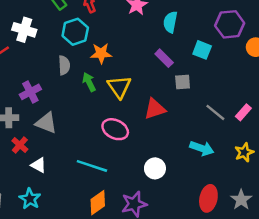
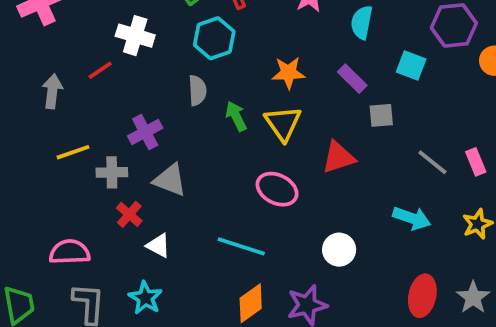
orange star: (101, 53) -> (288, 73), moved
pink rectangle: (243, 112) -> (476, 162), turned -63

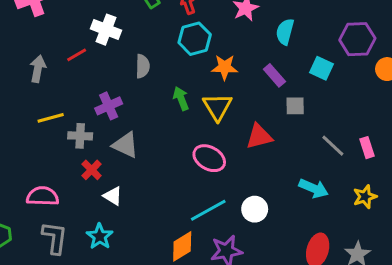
cyan hexagon: (214, 38) -> (195, 39), moved
gray semicircle: (197, 90) -> (143, 66), moved
cyan line: (241, 246) -> (208, 210), moved, turned -51

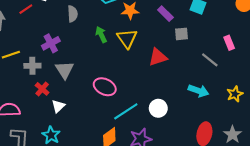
gray triangle: (125, 145) -> (65, 70), turned 36
pink rectangle: (367, 148) -> (229, 43), moved
pink ellipse: (209, 158) -> (105, 87), moved
white triangle: (113, 196) -> (58, 106), turned 48

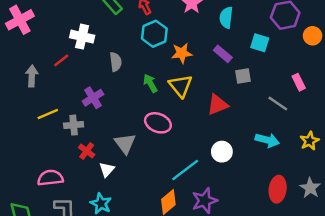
gray triangle: (65, 70) -> (125, 143), moved
pink ellipse: (105, 87) -> (158, 123), moved
white circle: (158, 108) -> (222, 152), moved

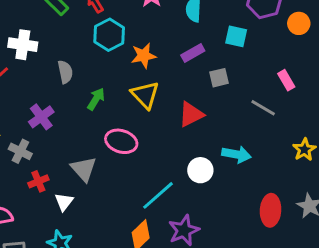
purple rectangle: (223, 54) -> (193, 53), turned -66
green arrow: (150, 83) -> (96, 99), moved, turned 66
gray cross: (74, 125) -> (20, 151), turned 36
cyan arrow: (267, 140) -> (236, 154), moved
red cross: (87, 151) -> (38, 181), turned 35

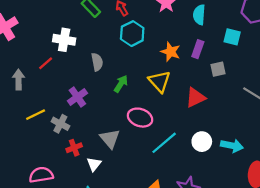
purple rectangle: (193, 53) -> (198, 49), turned -42
orange star: (144, 56) -> (171, 52), moved, turned 30
cyan arrow: (236, 154) -> (232, 146), moved
cyan line: (158, 195) -> (164, 143), moved

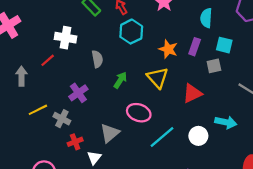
cyan semicircle: (199, 15) -> (206, 18), moved
cyan square: (232, 37) -> (224, 45), moved
gray triangle: (110, 139) -> (110, 133), turned 30
cyan arrow: (232, 146) -> (226, 122), moved

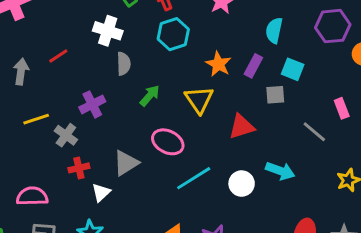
white cross: (65, 38) -> (108, 31), moved

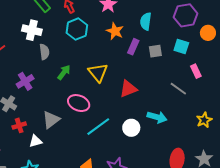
orange star: (218, 64) -> (115, 31), moved
cyan square: (293, 69) -> (181, 47), moved
gray square: (275, 95) -> (155, 51), moved
white triangle: (101, 192) -> (36, 141), turned 32

